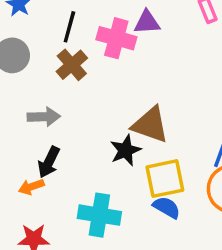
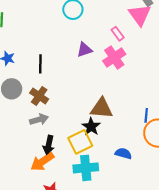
pink cross: (116, 38) -> (114, 58), moved, turned -35
brown cross: (72, 65) -> (39, 96), moved
yellow square: (165, 179) -> (80, 142), moved
orange arrow: (31, 187) -> (42, 162), size x1.6

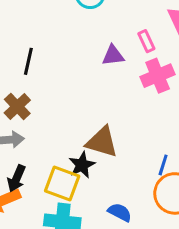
purple triangle: (84, 50) -> (113, 55), moved
pink cross: (114, 58) -> (158, 76), moved
yellow square: (80, 142) -> (62, 183), turned 35

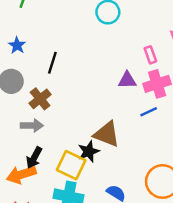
purple triangle: (113, 55) -> (127, 80), moved
blue line: (163, 165) -> (149, 112), moved, turned 42

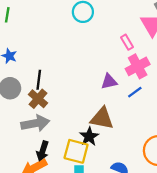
black line: (52, 63) -> (39, 80), moved
purple triangle: (127, 80) -> (109, 82), moved
gray arrow: (32, 125) -> (35, 123), size x1.4

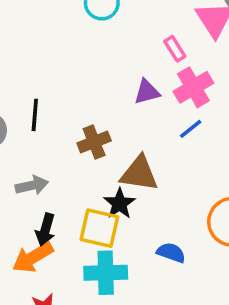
purple triangle: (109, 82) -> (147, 92), moved
brown cross: (38, 99) -> (94, 142), moved, turned 30
gray arrow: (35, 123) -> (32, 185), size x0.7

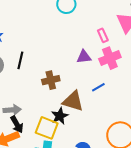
blue line: (191, 129) -> (98, 87), moved
gray arrow: (32, 185) -> (12, 110), moved
black arrow: (45, 230) -> (17, 124), turned -54

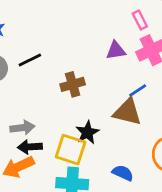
black line: (20, 60) -> (30, 60), turned 54
brown triangle: (73, 101) -> (127, 112), moved
black arrow: (17, 124) -> (30, 147), turned 120

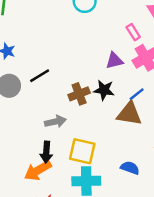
gray arrow: (22, 128) -> (55, 122), moved
black star: (87, 132) -> (104, 90), moved, turned -30
black arrow: (30, 147) -> (46, 152), turned -78

